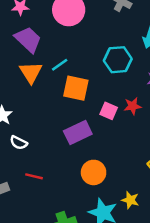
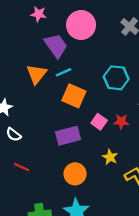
purple trapezoid: (28, 39) -> (56, 46), moved
yellow star: (130, 200) -> (110, 157), moved

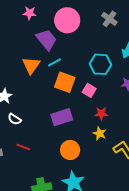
pink square: (99, 122) -> (89, 90), moved
red star: (121, 122) -> (101, 114), moved

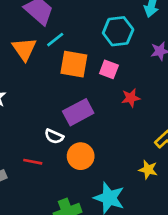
white semicircle: (15, 119) -> (54, 136), moved
yellow star: (100, 133) -> (148, 170), moved
orange circle: (70, 150) -> (81, 156), moved

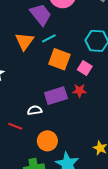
red star: (131, 98) -> (79, 91), moved
white semicircle: (54, 136) -> (35, 110), turned 136
orange circle: (81, 156) -> (47, 141), moved

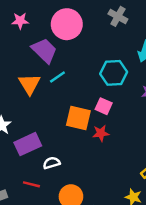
orange square: (59, 59) -> (78, 118), moved
purple rectangle: (56, 96) -> (28, 144), moved

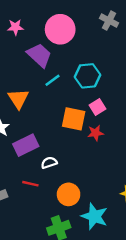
cyan hexagon: (114, 73) -> (88, 76), moved
orange triangle: (30, 84) -> (18, 99), moved
pink square: (104, 106) -> (98, 107), turned 35

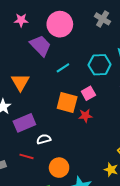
cyan hexagon: (88, 76) -> (100, 65), moved
cyan line: (53, 80) -> (63, 68), moved

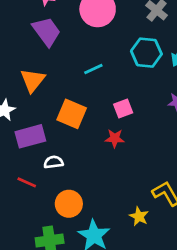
purple trapezoid: (41, 46) -> (47, 31), moved
cyan hexagon: (100, 65) -> (146, 53), moved
orange square: (67, 102) -> (72, 114), moved

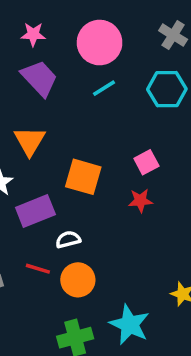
cyan line: (93, 69) -> (104, 88), moved
orange circle: (69, 204) -> (78, 280), moved

